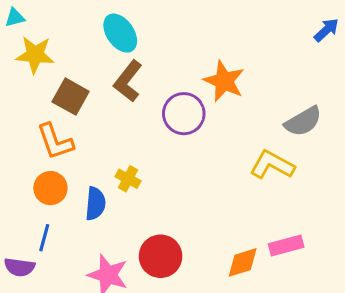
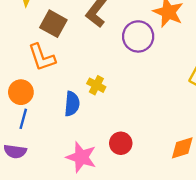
orange circle: (50, 188) -> (21, 92), moved
blue line: (44, 238) -> (23, 119), moved
red circle: (161, 256) -> (121, 143), size x0.7

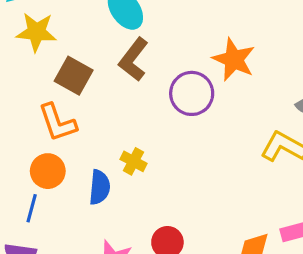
orange circle: (21, 92) -> (48, 171), moved

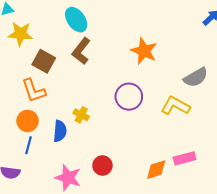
purple circle: (192, 93) -> (129, 97), moved
blue line: (32, 208) -> (29, 145), moved

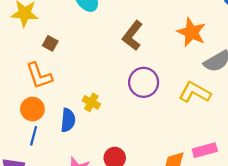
brown L-shape: (81, 51) -> (132, 36), moved
orange star: (144, 51) -> (191, 32), moved
brown square: (44, 61) -> (50, 43), size x0.6

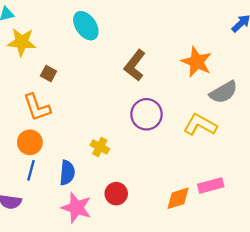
yellow cross: (91, 102) -> (100, 147), moved
blue semicircle: (68, 120) -> (67, 173), moved

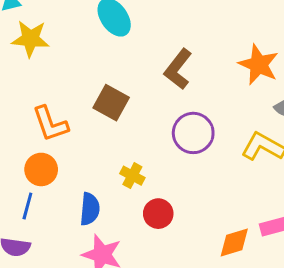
brown square: (49, 73) -> (111, 103), moved, size x1.6
blue line: (31, 170) -> (27, 206), moved
red circle: (116, 194) -> (158, 214), moved

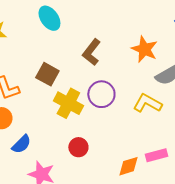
yellow cross: (132, 176) -> (68, 103), moved, size x1.8
blue semicircle: (90, 209) -> (21, 144), moved, turned 40

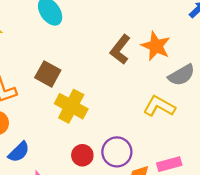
brown L-shape: (91, 52) -> (120, 49), moved
purple circle: (101, 94) -> (117, 152), moved

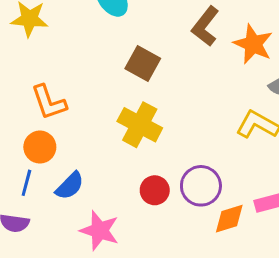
brown L-shape: (120, 49) -> (205, 26), moved
brown square: (48, 74) -> (143, 64), moved

